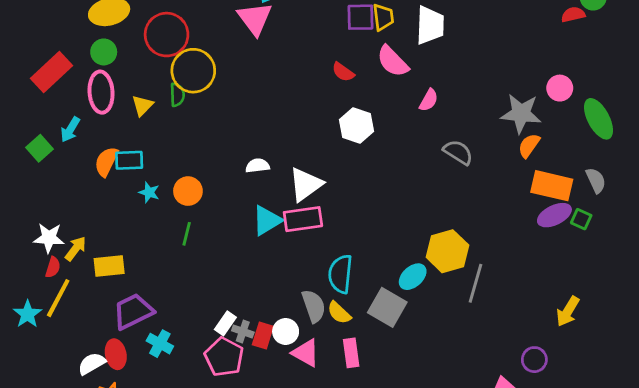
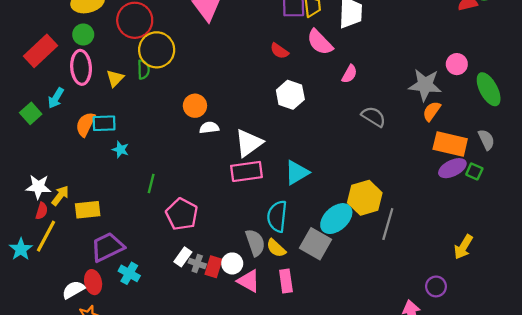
orange circle: (188, 191) -> (195, 106), moved
cyan triangle: (267, 220) -> (297, 173), moved
cyan ellipse: (413, 277) -> (336, 219), size x1.4
pink pentagon: (224, 357) -> (182, 214), moved

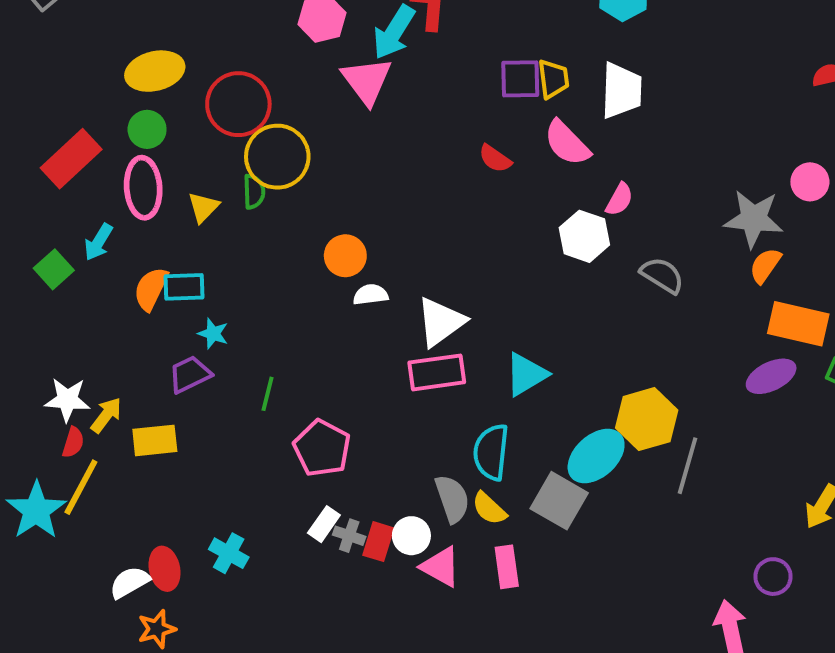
white hexagon: (290, 95) -> (584, 236), moved
purple ellipse: (452, 168) -> (771, 376), moved
purple trapezoid: (107, 247) -> (190, 374), moved, size x0.7
cyan star: (21, 249) -> (36, 510), size x1.4

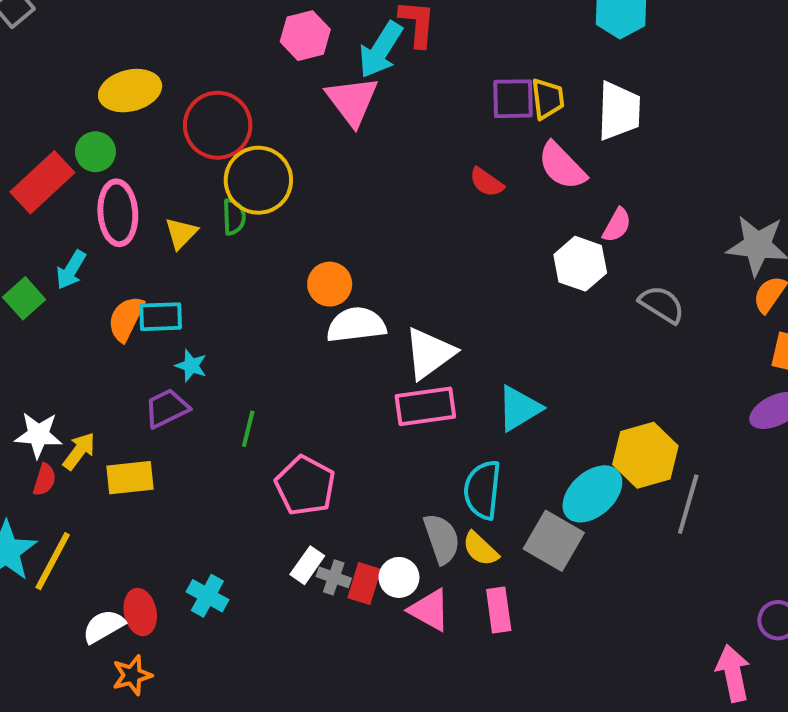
green circle: (147, 129) -> (95, 152), moved
white semicircle: (371, 295) -> (356, 325), size x1.6
yellow line: (81, 487) -> (53, 561), moved

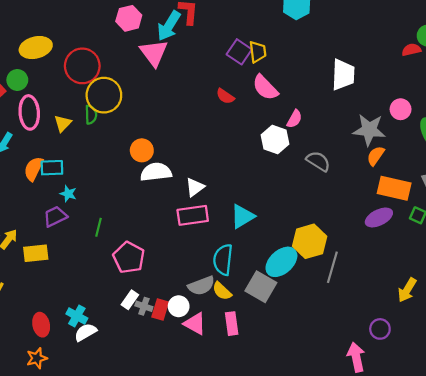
purple square: (513, 99) -> (239, 52), turned 35
white trapezoid: (619, 111) -> (343, 75), moved
white triangle: (429, 353) -> (195, 187), size x0.7
gray semicircle: (442, 539) -> (201, 286), turned 88
white semicircle: (104, 626) -> (86, 332), moved

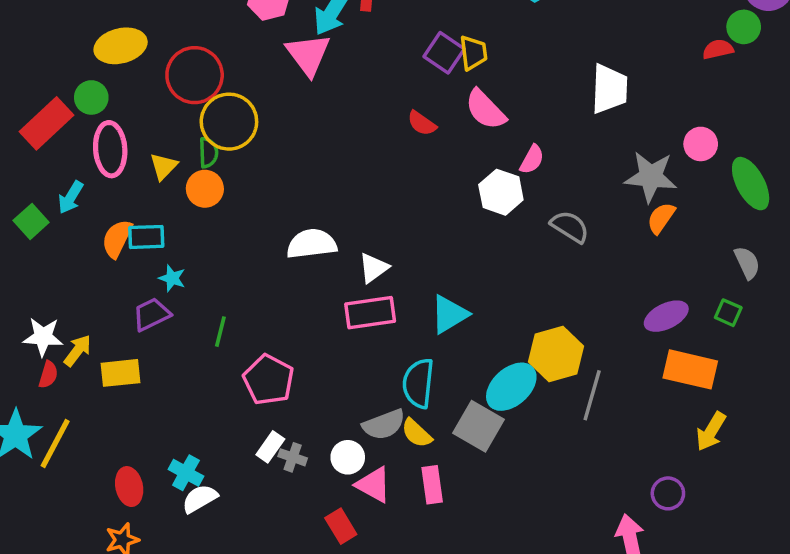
orange circle: (142, 150) -> (205, 189), moved
orange rectangle: (394, 188) -> (690, 369), moved
red rectangle: (160, 310) -> (341, 526), moved, turned -48

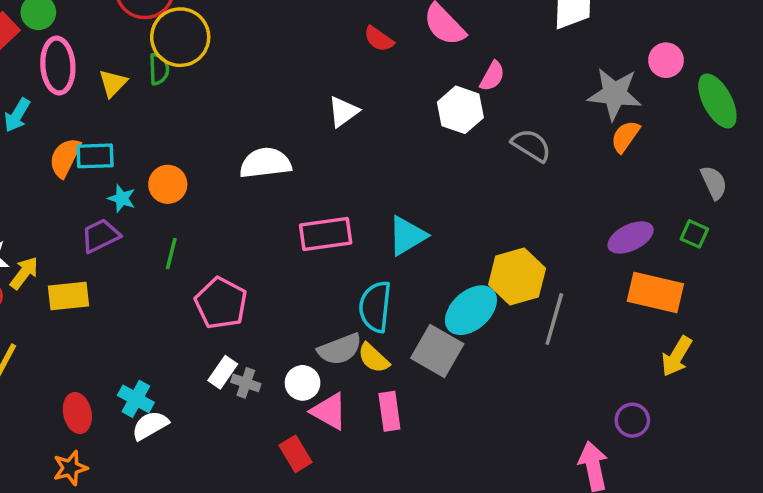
orange circle: (205, 189) -> (168, 184), moved
white triangle: (374, 268) -> (343, 112), moved

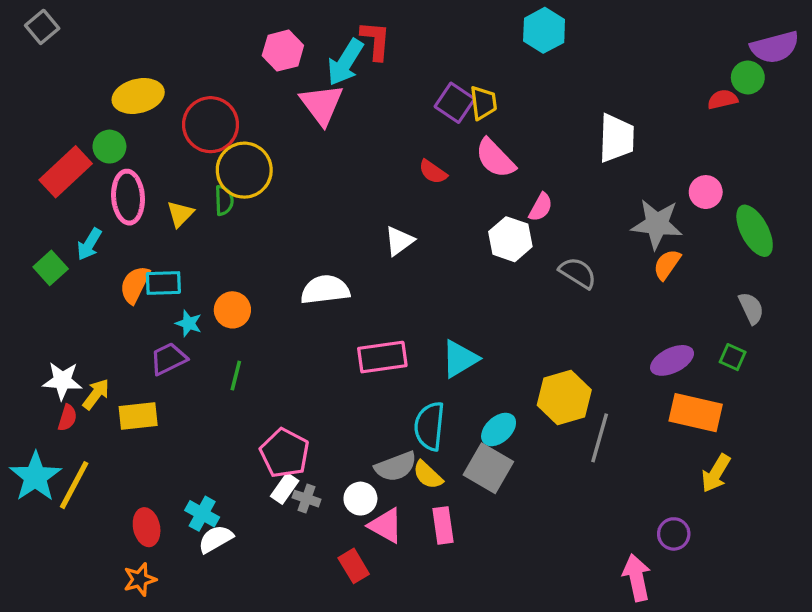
pink pentagon: (221, 303) -> (285, 453), moved
cyan ellipse: (471, 310) -> (499, 429), moved, size x0.7

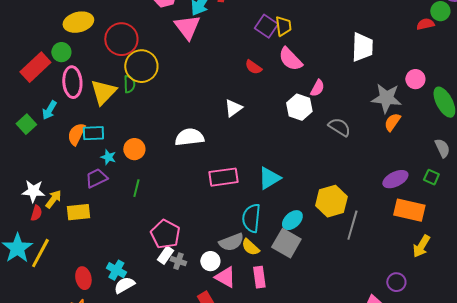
yellow triangle: (180, 214) -> (103, 92), size x1.6

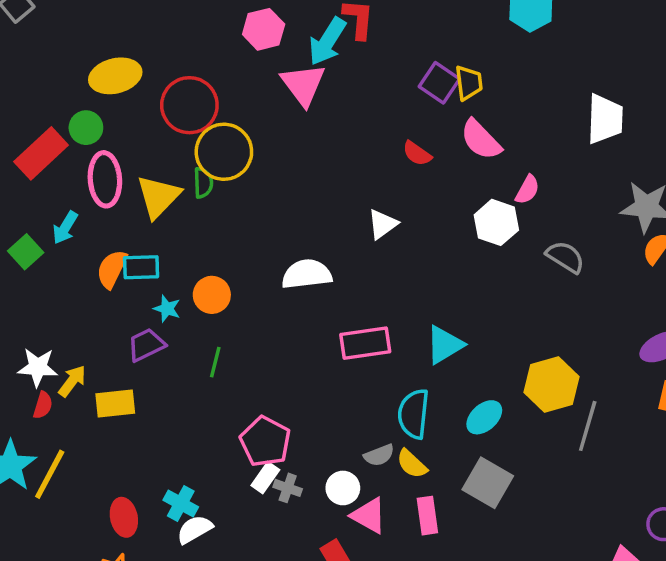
gray semicircle: (231, 242) -> (379, 455), size x0.7
gray square: (286, 243) -> (488, 483), moved

